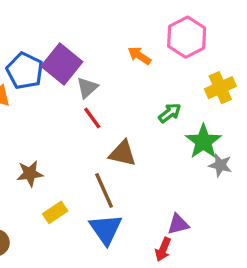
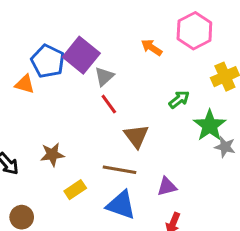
brown triangle: (123, 153) -> (136, 136), turned 40
brown line: (104, 190) -> (119, 170), turned -56
purple triangle: (178, 224) -> (167, 187), moved
blue triangle: (106, 229) -> (121, 205), turned -36

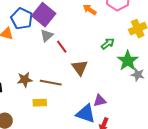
gray triangle: (104, 77) -> (47, 36), moved
brown line: (119, 170) -> (51, 83), moved
yellow rectangle: (75, 190) -> (40, 103), turned 32
blue triangle: (121, 205) -> (86, 114), moved

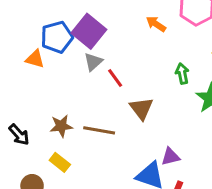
blue pentagon: (22, 19) -> (57, 37), turned 30
green arrow: (108, 44) -> (182, 74), turned -64
yellow rectangle: (40, 103) -> (60, 162), moved, turned 40

